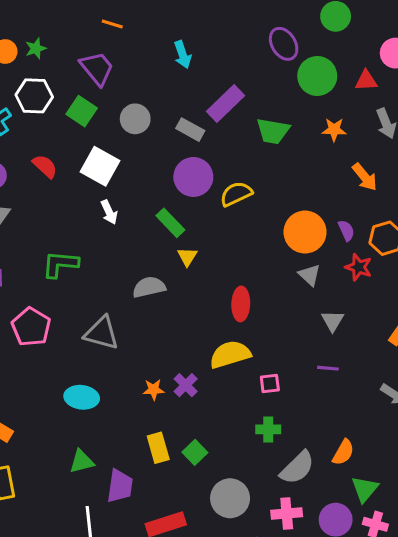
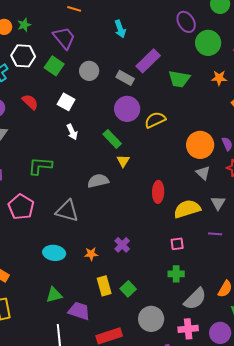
white square: (100, 166) -> (66, 102), size x0.7
yellow semicircle: (230, 354) -> (187, 209), moved
orange star: (154, 390) -> (91, 254), moved
purple trapezoid: (120, 486) -> (79, 311), turned -80

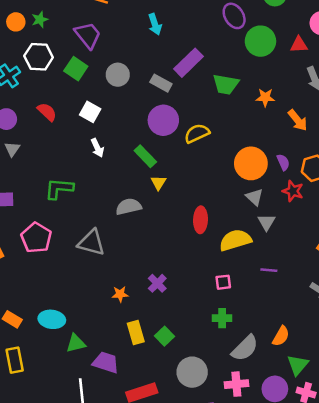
orange star: (219, 78) -> (265, 97), moved
gray triangle: (218, 203) -> (266, 222), moved
cyan ellipse: (54, 253) -> (52, 319), moved

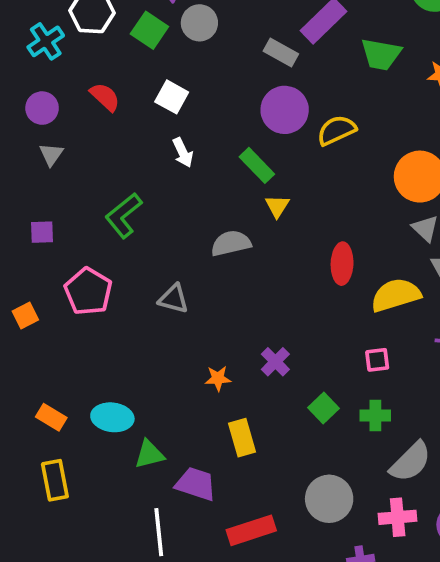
gray circle: (118, 75) -> (199, 23), moved
green L-shape: (59, 189) -> (123, 215), turned -44
gray triangle: (91, 243) -> (173, 299), size x0.7
green square: (165, 336) -> (324, 408), moved

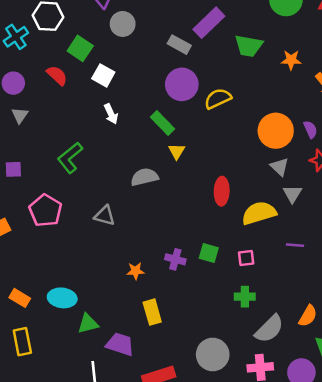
green square: (149, 30) -> (80, 48), moved
purple cross: (275, 362) -> (175, 259), turned -30
green square: (324, 408) -> (209, 253), moved, turned -30

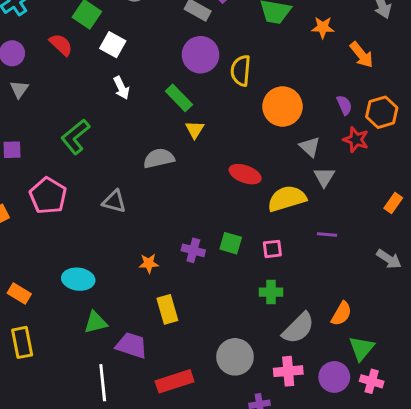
yellow semicircle: (218, 99) -> (241, 71), turned -60
orange circle: (276, 131) -> (282, 107), moved
red ellipse: (222, 191) -> (245, 174), turned -72
cyan ellipse: (62, 298) -> (78, 279), moved

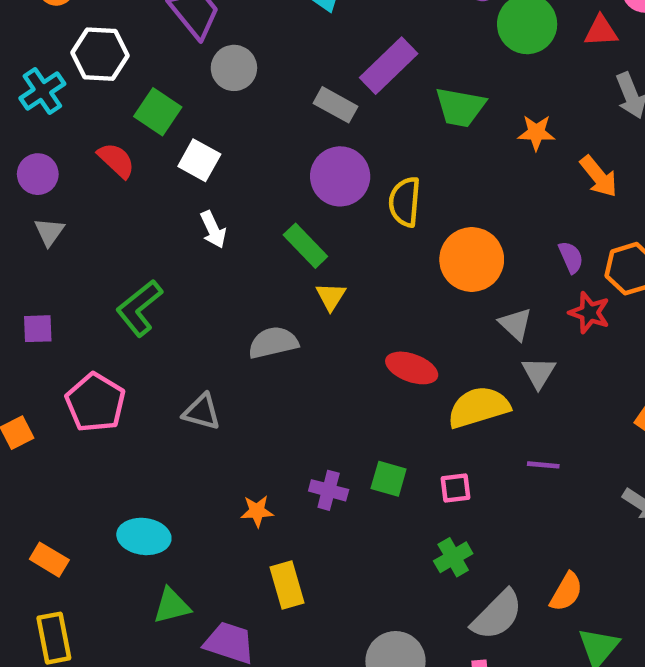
green cross: (271, 292) -> (453, 557), turned -30

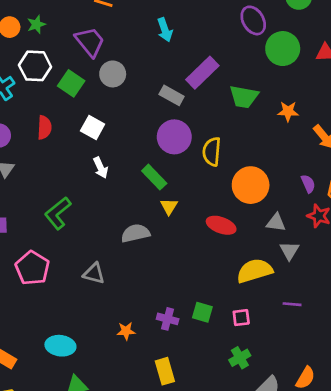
green square: (158, 112) -> (71, 83), moved
red semicircle: (116, 160) -> (44, 128), turned 50
gray triangle: (516, 324) -> (276, 223), turned -35
red ellipse: (412, 368) -> (221, 225), moved
yellow rectangle: (287, 585) -> (165, 371), moved

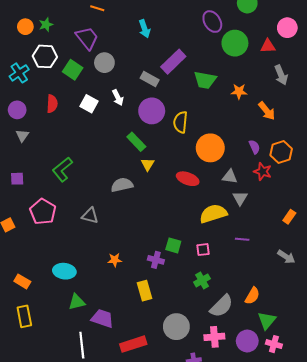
white arrow: (101, 168) -> (118, 98), moved
purple cross: (168, 319) -> (156, 260), moved

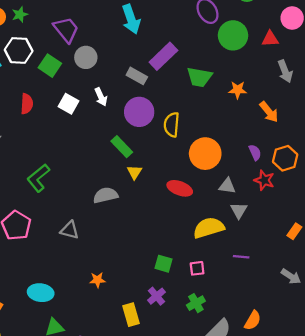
cyan arrow: (145, 29) -> (131, 19), size x1.4
purple cross: (156, 260) -> (157, 296), moved, turned 35

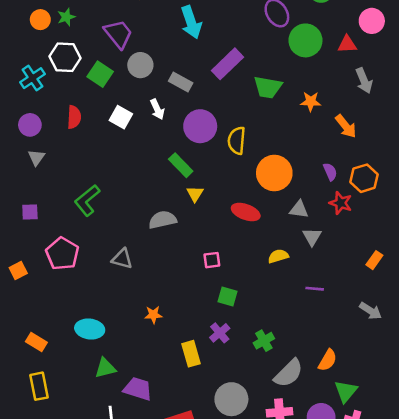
gray rectangle: (137, 76) -> (181, 82), moved
yellow semicircle: (209, 228) -> (278, 256), size x0.6
pink square: (197, 268) -> (212, 260), moved

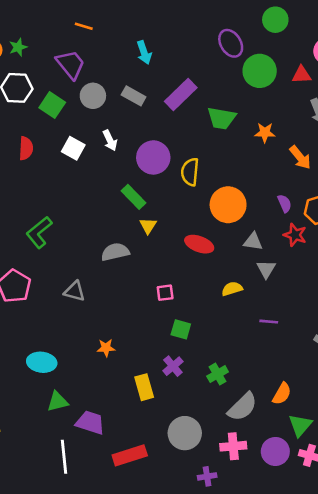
cyan arrow: (191, 22) -> (144, 53), size x0.7
gray rectangle: (181, 82) -> (134, 96), moved

